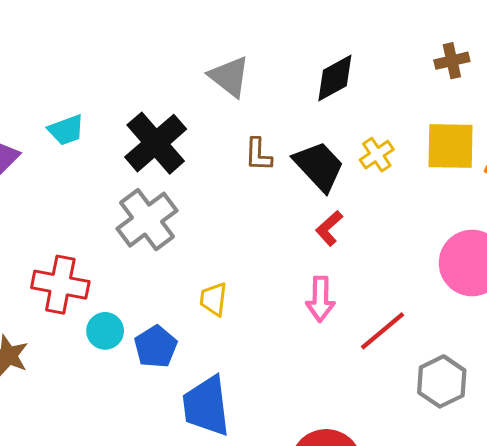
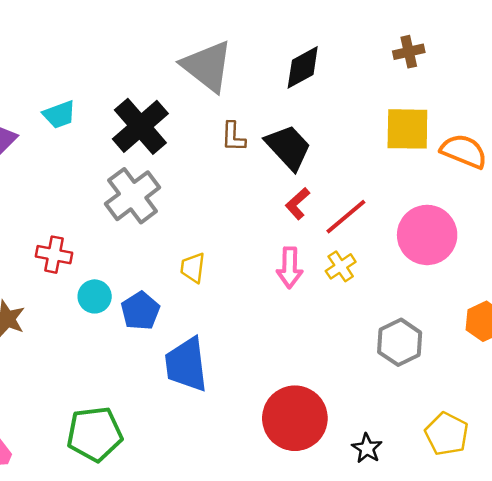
gray triangle: (229, 77) -> (207, 66), size x1.4
yellow cross: (377, 155) -> (341, 266), moved
red cross: (60, 285) -> (54, 255), size x0.7
red line: (383, 331) -> (346, 217), moved

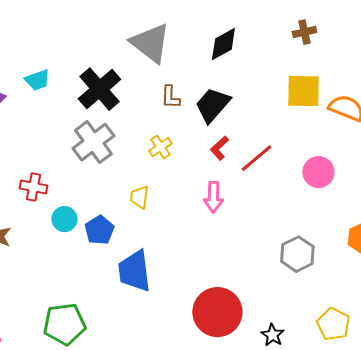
black trapezoid: (288, 147) -> (212, 105), turned -96
pink circle: (427, 235) -> (318, 172), size x0.7
yellow cross: (341, 266) -> (160, 147), moved

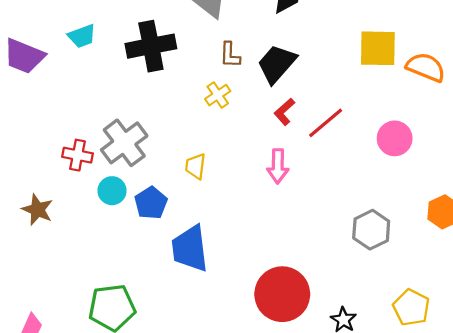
black cross: (99, 89) -> (151, 46), turned 30
gray cross: (93, 142) -> (124, 143), moved
yellow cross: (160, 147) -> (218, 95), moved

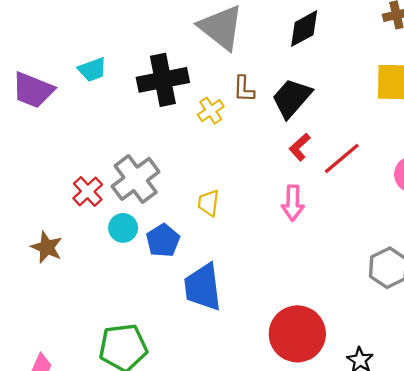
yellow cross: (218, 95) -> (211, 111), moved
red cross: (78, 155) -> (88, 191), turned 36

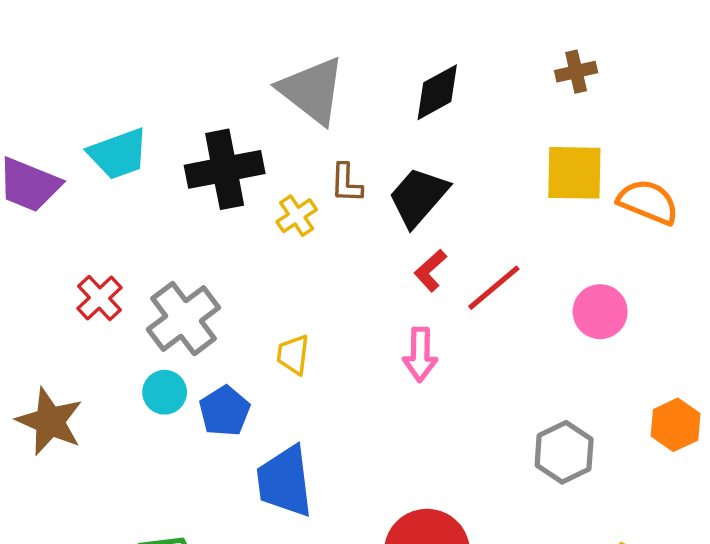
cyan trapezoid: (92, 70) -> (118, 154), size x1.4
red cross: (88, 191) -> (99, 298), moved
brown star: (47, 247) -> (50, 421), size x1.4

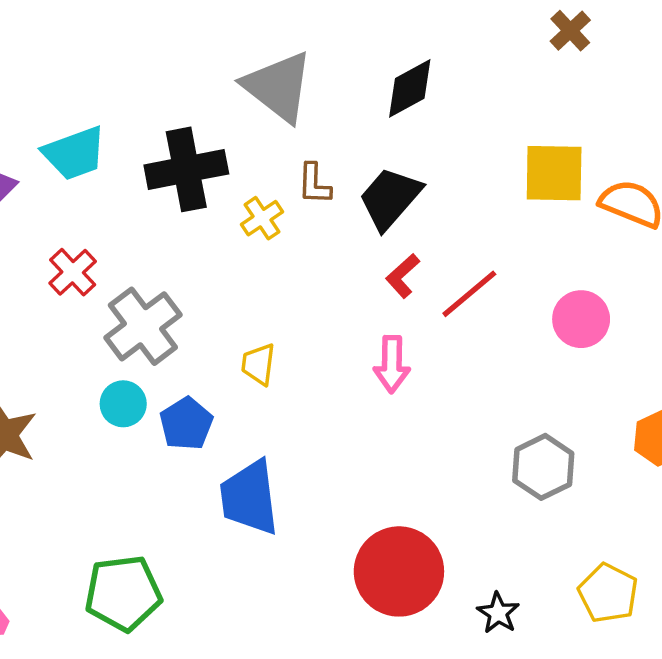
brown cross: (576, 72) -> (570, 31), moved, turned -30
red cross: (99, 298) -> (73, 272), moved

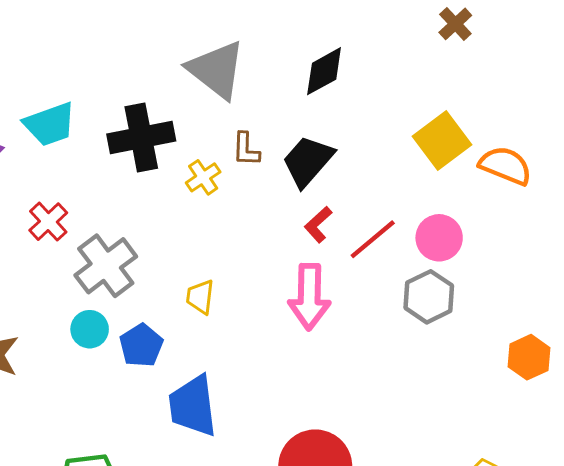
yellow square: (554, 173) -> (442, 140), turned -38
pink circle: (581, 319) -> (439, 238), moved
pink arrow: (392, 364) -> (309, 297), size x1.4
gray hexagon: (543, 467) -> (429, 297), moved

